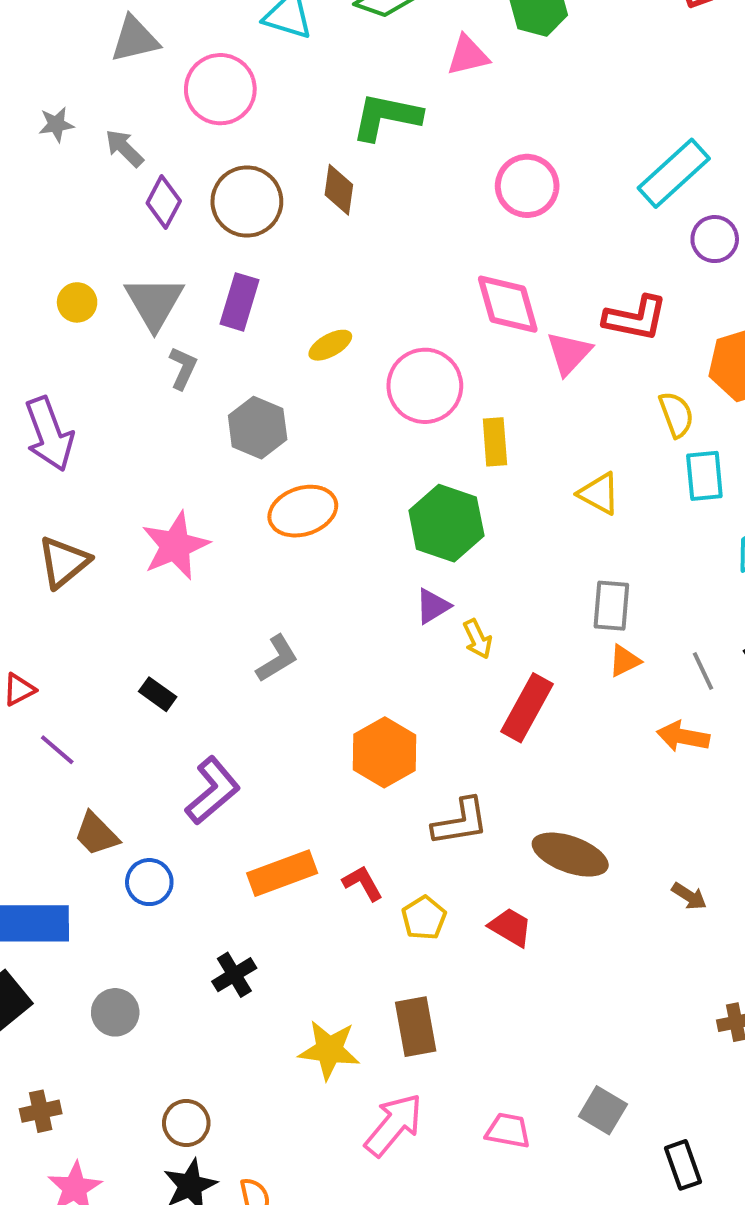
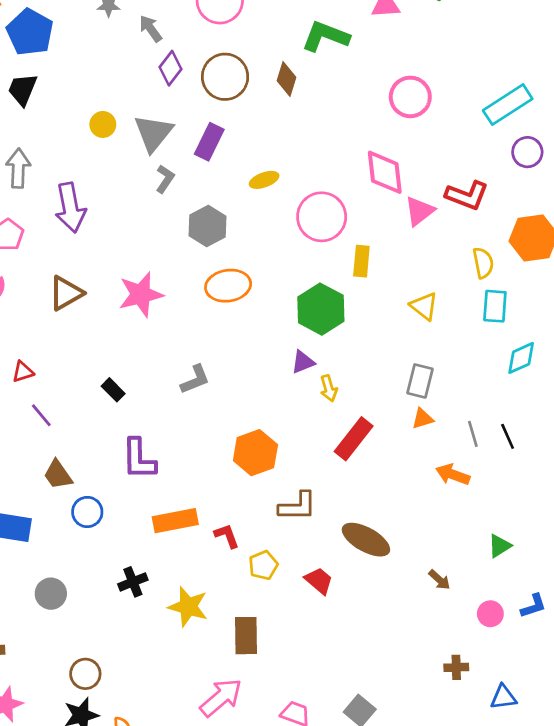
purple L-shape: (213, 791) -> (139, 459), turned 120
yellow star: (329, 1050) -> (188, 607), moved

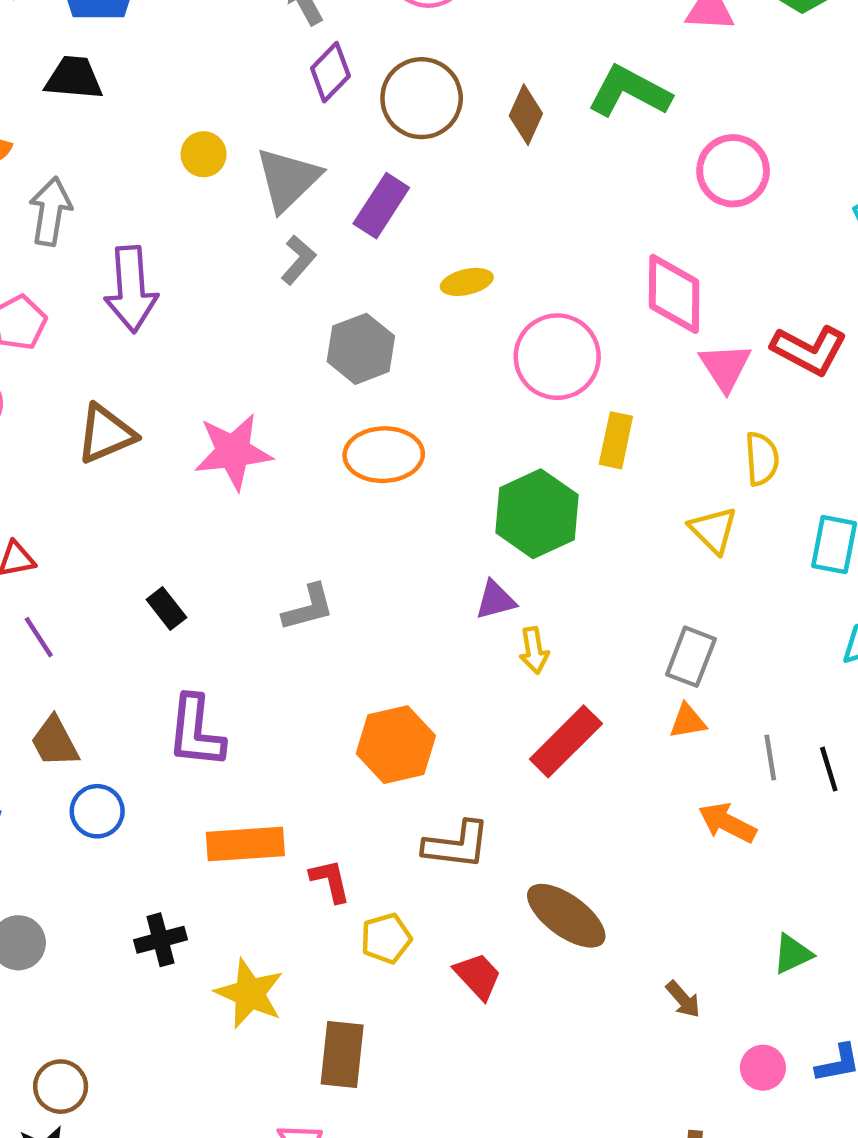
green L-shape: (326, 36) -> (629, 92), moved
black trapezoid: (22, 89) -> (74, 78), turned 66
pink triangle: (419, 211) -> (725, 367), turned -32
yellow semicircle: (483, 263) -> (762, 459), moved

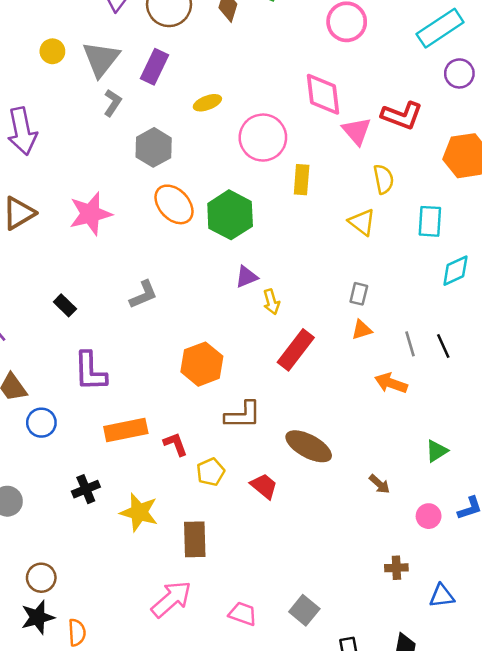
orange ellipse: (384, 455) -> (174, 204), turned 57
green hexagon: (537, 514) -> (230, 215), moved
gray rectangle: (691, 657) -> (359, 294), size x0.7

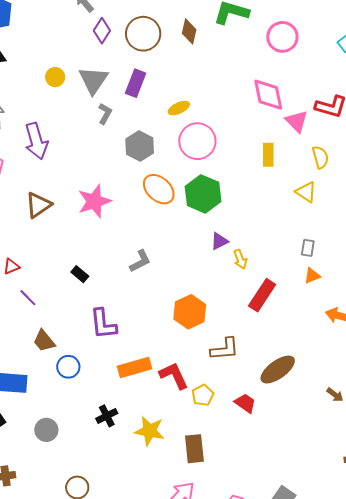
pink circle: (263, 138) -> (197, 141), moved
yellow rectangle: (302, 180) -> (268, 155), moved
red L-shape: (175, 444) -> (174, 376), size x1.5
brown ellipse: (309, 446) -> (278, 370), turned -60

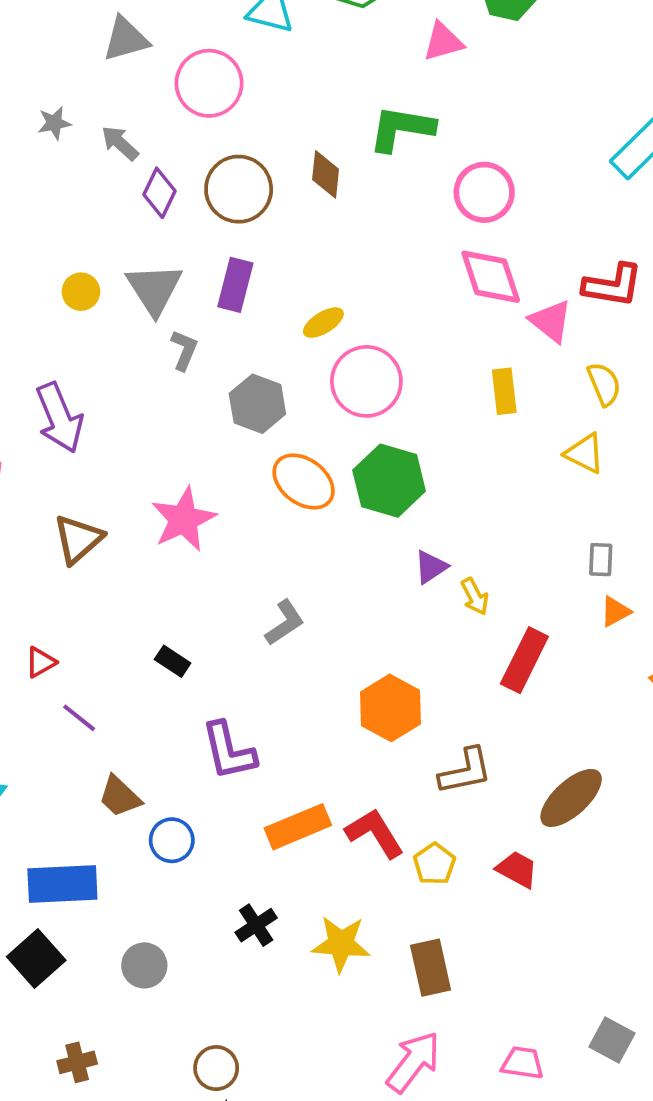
pink circle: (282, 37) -> (484, 192), moved

